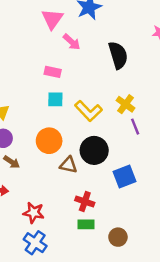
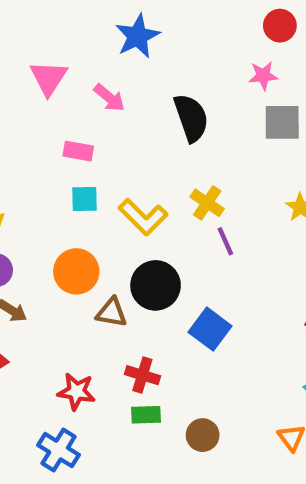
pink triangle: (52, 19) -> (48, 78), moved
blue square: (124, 177) -> (210, 329), turned -30
red star: (34, 213) -> (76, 392), moved

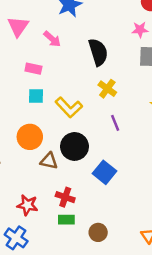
yellow cross: (207, 203) -> (107, 89), moved

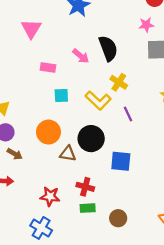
pink arrow: (52, 39) -> (81, 56), moved
cyan square: (36, 96) -> (61, 95), moved
yellow L-shape: (69, 107) -> (98, 100), moved
blue square: (105, 172) -> (121, 161), turned -30

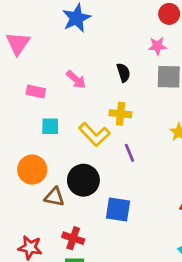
black semicircle: (108, 48) -> (123, 73), moved, size x0.6
yellow cross: (119, 82) -> (120, 114), turned -30

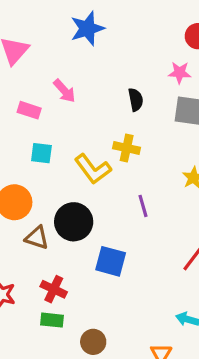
pink arrow: (76, 80) -> (64, 91), moved
purple line: (130, 153) -> (143, 206), moved

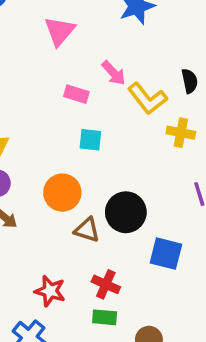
yellow L-shape: (93, 169) -> (147, 98), moved

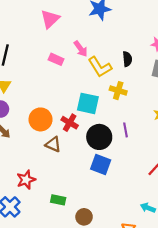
cyan square: (90, 140) -> (88, 103), moved, size x1.5
black circle: (126, 212) -> (99, 137), moved
red cross: (106, 284) -> (70, 123), moved
red star: (50, 291) -> (26, 180), turned 30

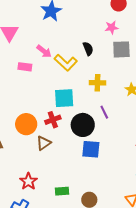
yellow cross: (118, 91) -> (97, 83), moved
red cross: (70, 123) -> (53, 120), turned -35
brown triangle: (53, 144) -> (44, 143), turned -42

